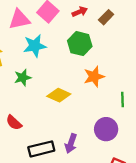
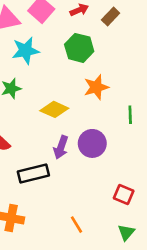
purple circle: (106, 129) -> (92, 143), moved
purple arrow: (71, 143) -> (61, 147), moved

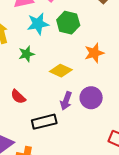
green hexagon: (79, 48) -> (68, 23), moved

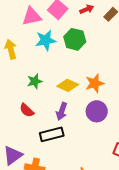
orange star: (94, 53) -> (95, 83), moved
green star: (26, 54) -> (35, 81), moved
purple arrow: (66, 101) -> (62, 111), moved

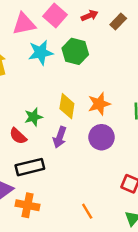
green star: (35, 81) -> (33, 117), moved
yellow diamond: (68, 85) -> (67, 106), turned 75
black rectangle: (52, 134) -> (30, 167), moved

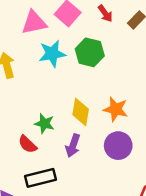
red arrow: (90, 16) -> (105, 13), turned 77
orange star: (99, 104) -> (116, 109), turned 30
green star: (33, 117) -> (44, 124), turned 30

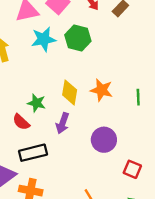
purple circle: (118, 146) -> (104, 140), moved

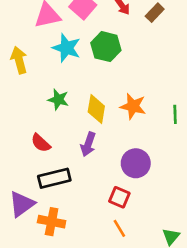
cyan star: (44, 39) -> (66, 48), turned 30
green star: (36, 103) -> (58, 99), moved
red square: (132, 169) -> (119, 197), moved

